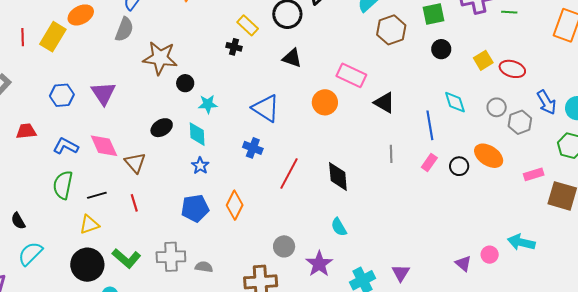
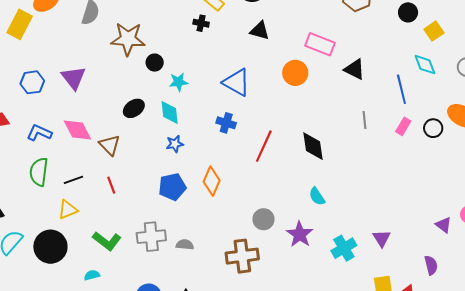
yellow square: (483, 60) -> (434, 31), moved
blue star: (200, 166) -> (175, 144), turned 30
black circle: (87, 265) -> (50, 247), moved

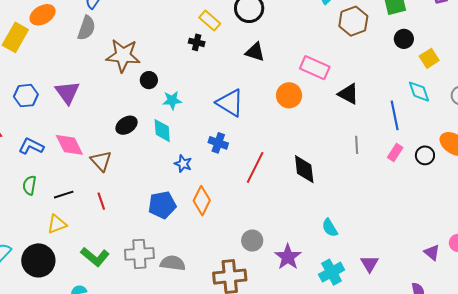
blue star: (175, 144) -> (183, 164), moved, turned 30
green semicircle: (39, 172) -> (29, 185), size x0.7
cyan semicircle: (317, 196) -> (330, 228), moved
gray semicircle: (185, 245) -> (173, 263), size x1.4

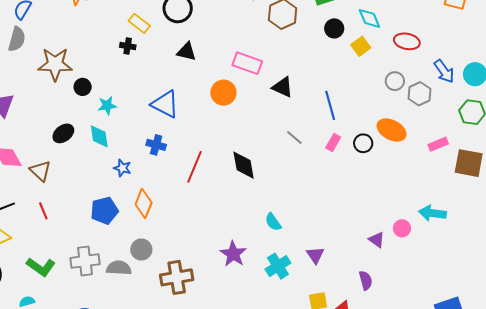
cyan diamond: (419, 92) -> (369, 18), moved
gray line: (357, 145) -> (294, 137), turned -42
gray circle: (252, 241) -> (141, 250), moved

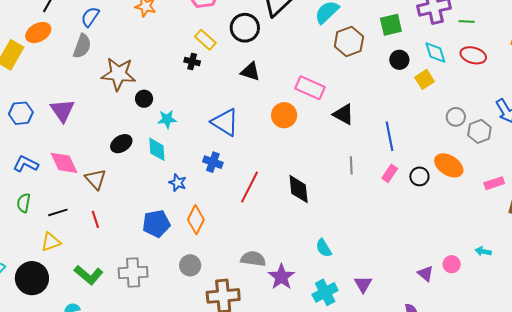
red ellipse: (407, 41) -> (473, 55), moved
gray line: (294, 137) -> (351, 165), turned 42
cyan arrow: (432, 213) -> (483, 251), size x0.6
gray semicircle: (119, 268) -> (253, 259), moved

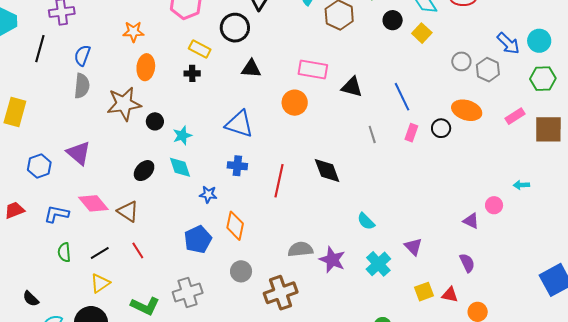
orange ellipse: (38, 33) -> (146, 67), moved, turned -40

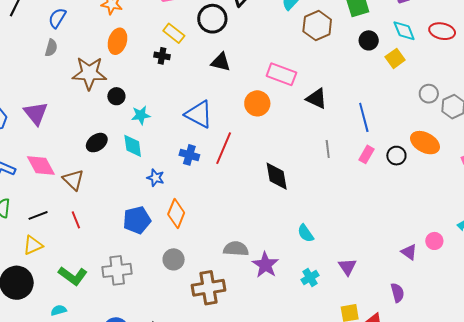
gray semicircle: (82, 86) -> (51, 48), size x0.7
red line: (279, 181) -> (224, 148), moved
cyan cross: (378, 264) -> (310, 277), size x0.7

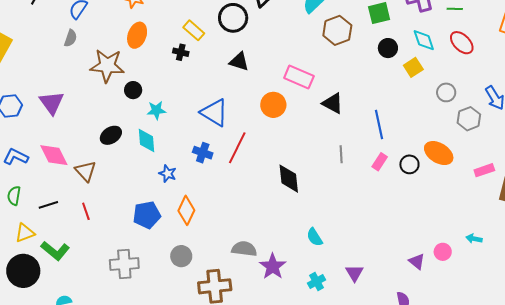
red ellipse: (442, 31) -> (462, 43), turned 30
gray circle: (429, 94) -> (446, 92), moved
yellow triangle: (33, 245) -> (25, 233), moved
green L-shape: (73, 276) -> (55, 251), moved

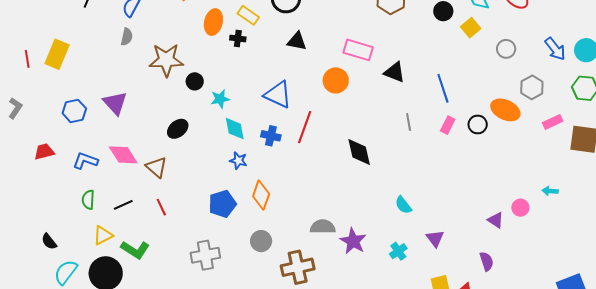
orange ellipse: (137, 35) -> (213, 22), moved
gray hexagon: (469, 119) -> (532, 87), moved
cyan diamond: (147, 141) -> (235, 129), moved
cyan semicircle: (315, 237) -> (403, 205), moved

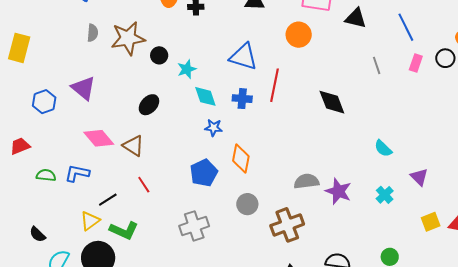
gray semicircle: (127, 37) -> (93, 33), moved
blue L-shape: (85, 161) -> (77, 173), moved
green semicircle: (88, 200) -> (46, 175), moved, turned 102
black line: (123, 205) -> (108, 200), moved

